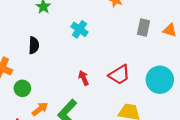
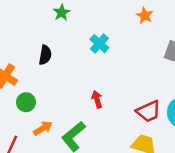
red trapezoid: (119, 75) -> (148, 111), moved

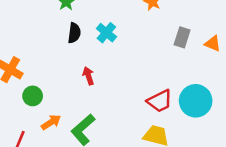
black semicircle: (45, 55) -> (74, 33), moved
red arrow: (97, 99) -> (88, 76), moved

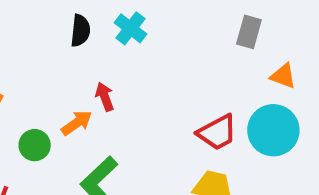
orange triangle: (213, 44) -> (283, 76), moved
green circle: (33, 96) -> (35, 145), moved
orange arrow: (51, 122) -> (77, 123), moved

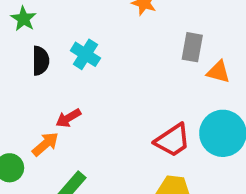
orange triangle: (283, 76) -> (218, 72), moved
red arrow: (105, 97) -> (68, 118), turned -95

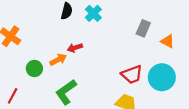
gray rectangle: (192, 47) -> (143, 28), moved

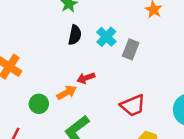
gray rectangle: (143, 28) -> (131, 49), moved
red trapezoid: (132, 75) -> (133, 105), moved

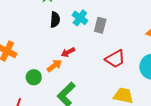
red trapezoid: (133, 105) -> (115, 59), moved

